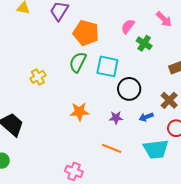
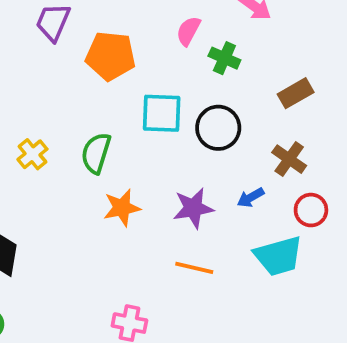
green semicircle: (78, 62) -> (96, 153), moved
black circle: (129, 89) -> (218, 128), moved
purple star: (116, 118) -> (193, 208), size x1.5

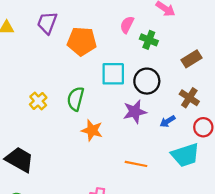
orange star: (122, 208) -> (92, 130), turned 30
purple star: (193, 208) -> (135, 112), moved

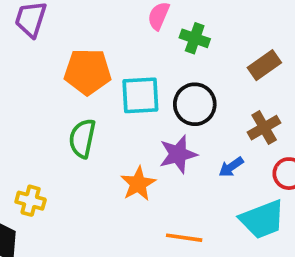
orange pentagon: (82, 41) -> (88, 72), moved
brown cross: (189, 98) -> (264, 128), turned 30
yellow cross: (38, 101) -> (31, 201), moved, turned -30
orange star: (92, 130) -> (138, 184), moved, turned 30

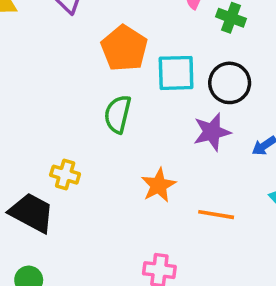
orange pentagon: (88, 72) -> (124, 48), turned 30
orange star: (138, 184) -> (159, 185), moved

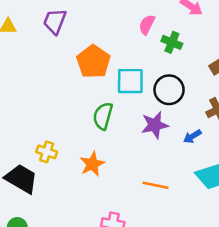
green semicircle: (118, 114) -> (103, 116), moved
orange star: (159, 185) -> (92, 164), moved

